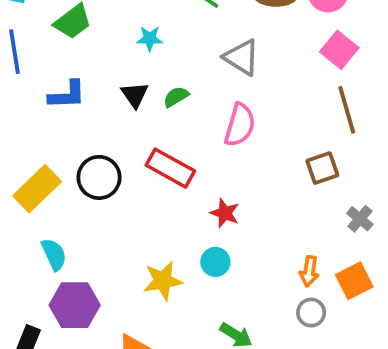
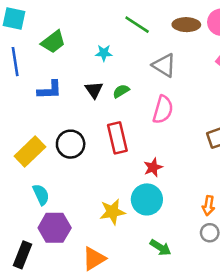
red rectangle: (170, 168) -> (117, 138), turned 48
red star: (225, 213) -> (153, 167), turned 30
cyan circle: (215, 262) -> (147, 199), size x1.6

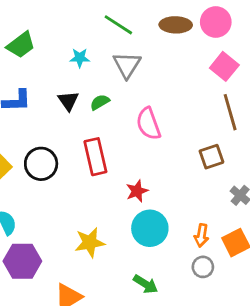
gray triangle: (164, 65) -> (127, 65), moved, turned 30
pink semicircle: (163, 110) -> (148, 124), turned 144
cyan circle: (147, 199) -> (150, 228), moved

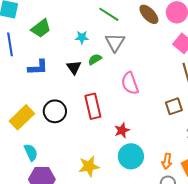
brown ellipse: (176, 25) -> (149, 14), turned 45
green semicircle: (100, 102) -> (95, 59), moved

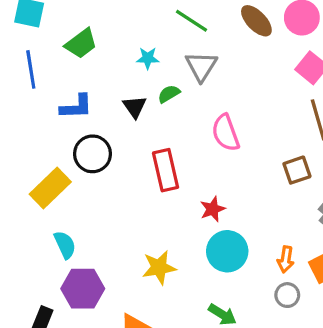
black circle: (55, 111) -> (93, 154), moved

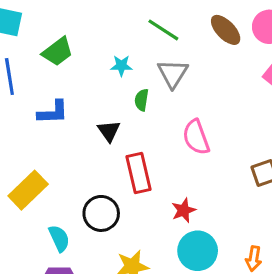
green semicircle: (169, 94) -> (142, 100), turned -50
black triangle: (135, 107) -> (109, 131), moved
black circle: (93, 154) -> (101, 213), moved
cyan semicircle: (65, 245) -> (59, 238), moved

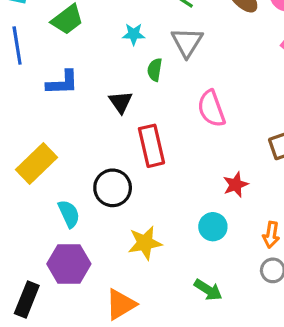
red star: (184, 210) -> (236, 185), moved
cyan circle: (198, 251) -> (213, 227), size x0.7

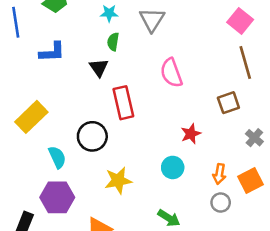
green semicircle: (155, 70) -> (113, 42), moved

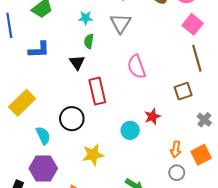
cyan circle: (173, 167) -> (130, 130), moved

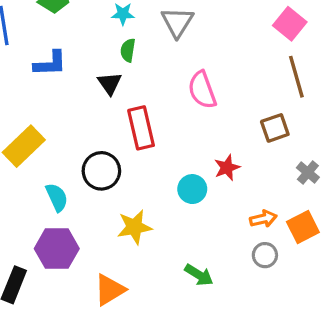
orange arrow: (176, 149) -> (263, 219), turned -112

